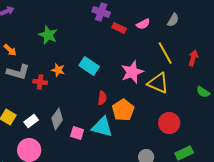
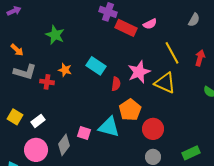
gray semicircle: (173, 20) -> (194, 20), moved
red rectangle: (119, 28) -> (126, 28), size x1.5
red semicircle: (102, 98) -> (116, 84), moved
gray diamond: (57, 119) -> (64, 145), moved
red circle: (169, 123) -> (153, 129), moved

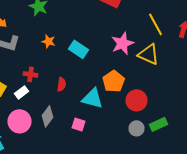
cyan rectangle: (96, 66) -> (78, 49), moved
red cross: (47, 82) -> (30, 74), moved
red semicircle: (116, 84) -> (62, 84), moved
pink square: (84, 133) -> (78, 124), moved
green rectangle: (191, 153) -> (158, 124), moved

